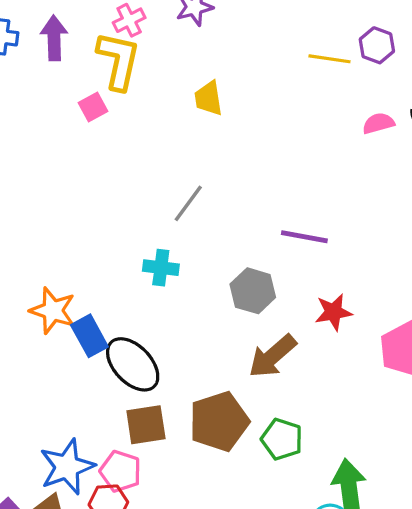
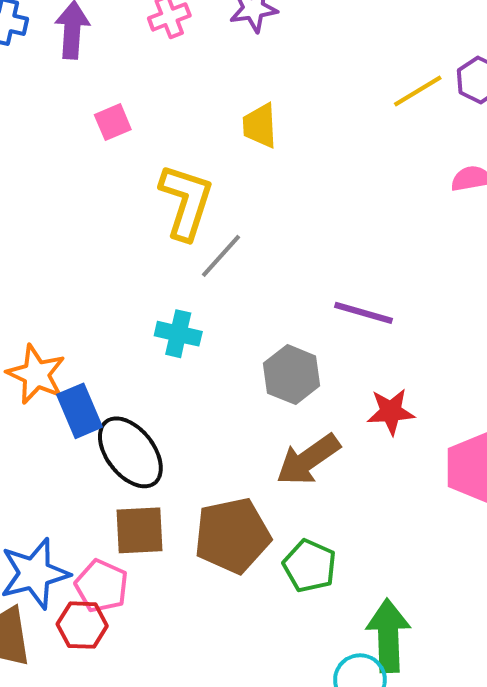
yellow line: (329, 59) -> (418, 91), turned -45
yellow L-shape: (118, 61) -> (186, 202), moved

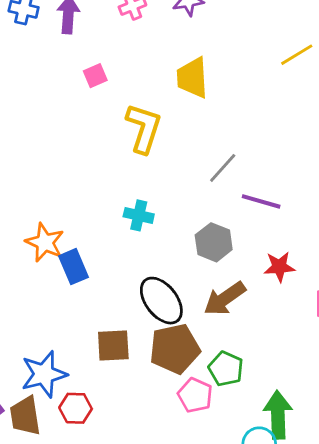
yellow trapezoid: (260, 126) -> (192, 78), size x1.4
gray line: (221, 256) -> (223, 168), moved
black ellipse: (130, 452) -> (161, 301), moved
pink pentagon: (102, 586) -> (195, 395), moved

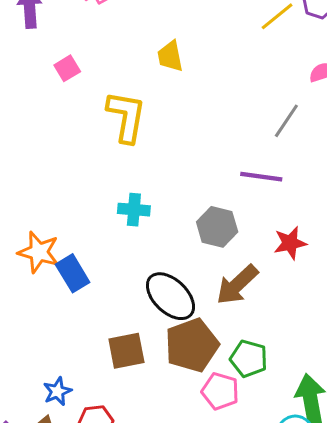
yellow trapezoid: (192, 78) -> (170, 56), size x0.7
gray line: (223, 168) -> (286, 121), moved
blue star: (44, 374) -> (57, 391), size x0.6

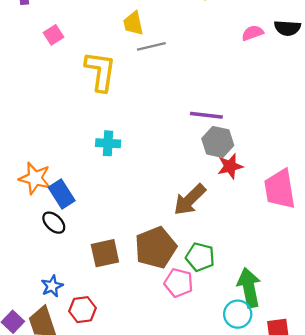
gray line: (286, 121) -> (151, 46), moved, turned 44
gray hexagon: (217, 227) -> (218, 142), moved
black ellipse: (170, 296) -> (54, 223), moved, size x0.6

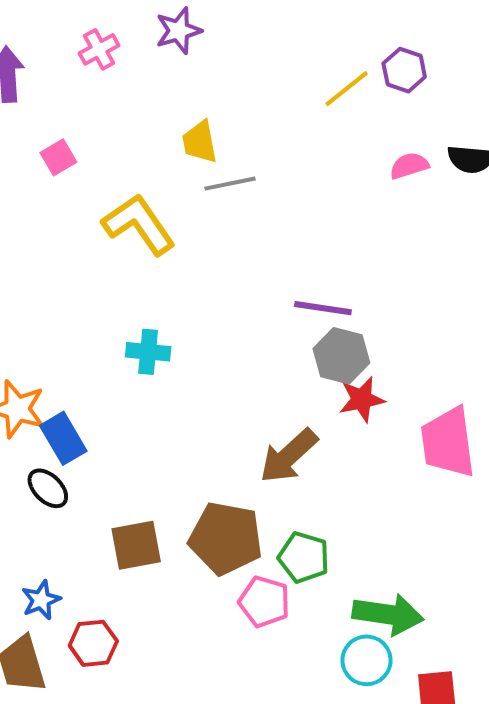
yellow L-shape: (100, 71) -> (139, 224), turned -45
brown pentagon: (156, 248) -> (226, 538), turned 30
green arrow: (249, 288) -> (388, 614), turned 108

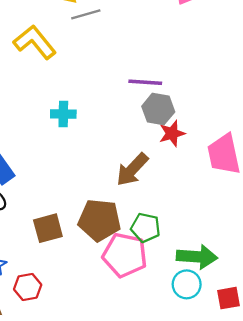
cyan cross: (148, 352) -> (63, 114), moved
pink pentagon: (264, 602) -> (125, 255), size x1.5

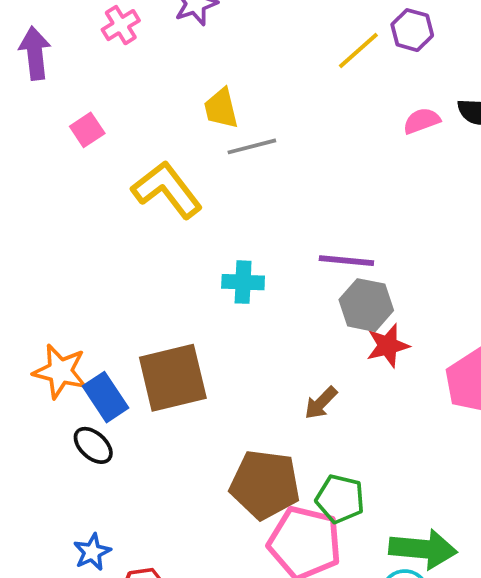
cyan cross: (63, 114) -> (243, 282), moved
brown arrow: (132, 169) -> (321, 403), size x0.6
brown square: (48, 228) -> (173, 378), moved, size x1.4

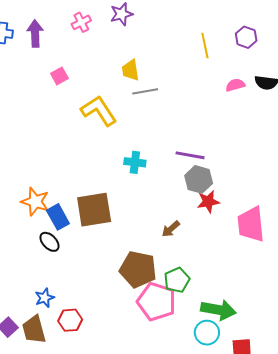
purple hexagon: (412, 30) -> (246, 37), moved
yellow line: (358, 50) -> (205, 46), turned -65
green pentagon: (340, 499) -> (177, 280), turned 30

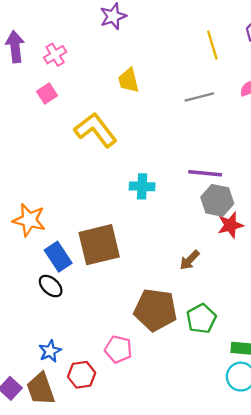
pink cross: (81, 22) -> (55, 55), moved
gray line: (145, 91) -> (199, 97), moved
orange star: (35, 202) -> (29, 220), moved
pink pentagon: (156, 302) -> (118, 349), moved, size x0.6

